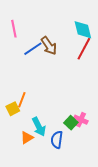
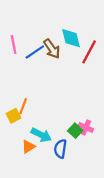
pink line: (14, 29) -> (14, 45), moved
cyan diamond: (83, 30) -> (71, 38), moved
cyan arrow: (39, 127) -> (41, 135), turned -36

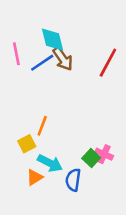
cyan diamond: (71, 38) -> (53, 39), moved
orange line: (23, 106) -> (42, 126), moved
yellow square: (14, 116) -> (27, 144), moved

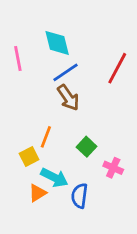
brown arrow: (63, 59) -> (68, 98), moved
blue line: (42, 63) -> (65, 72), moved
green square: (91, 158) -> (87, 147), moved

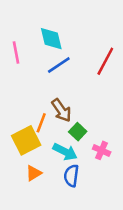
brown arrow: (68, 98) -> (61, 110), moved
yellow square: (29, 156) -> (26, 140), size x1.6
cyan arrow: (54, 178) -> (65, 152), moved

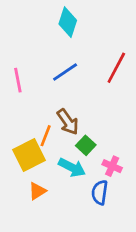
cyan diamond: (51, 39) -> (68, 22), moved, turned 32
pink line: (16, 52) -> (18, 80), moved
blue semicircle: (71, 176) -> (100, 192), moved

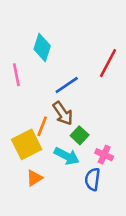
cyan diamond: (68, 22) -> (42, 48), moved
blue line: (65, 72) -> (67, 85), moved

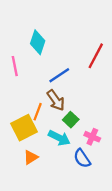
blue semicircle: (93, 179) -> (82, 158), turned -42

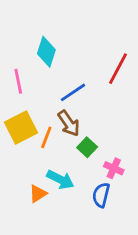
yellow square: (24, 128) -> (21, 128), moved
cyan arrow: (59, 138) -> (60, 180), moved
blue semicircle: (82, 158) -> (101, 195), turned 48

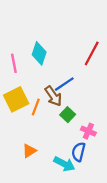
cyan diamond: (46, 52) -> (39, 53), moved
blue line: (73, 92) -> (64, 84), moved
cyan arrow: (60, 180) -> (64, 164), moved

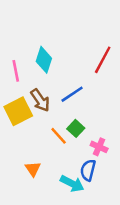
brown arrow: (53, 96) -> (40, 100), moved
orange line: (36, 107) -> (59, 136), moved, turned -63
orange triangle: (29, 151) -> (33, 169), turned -32

